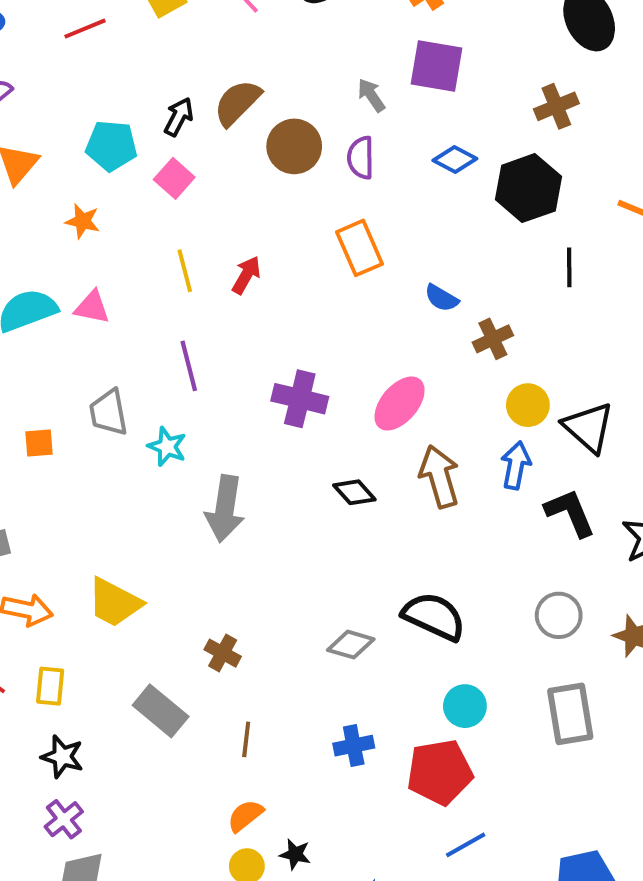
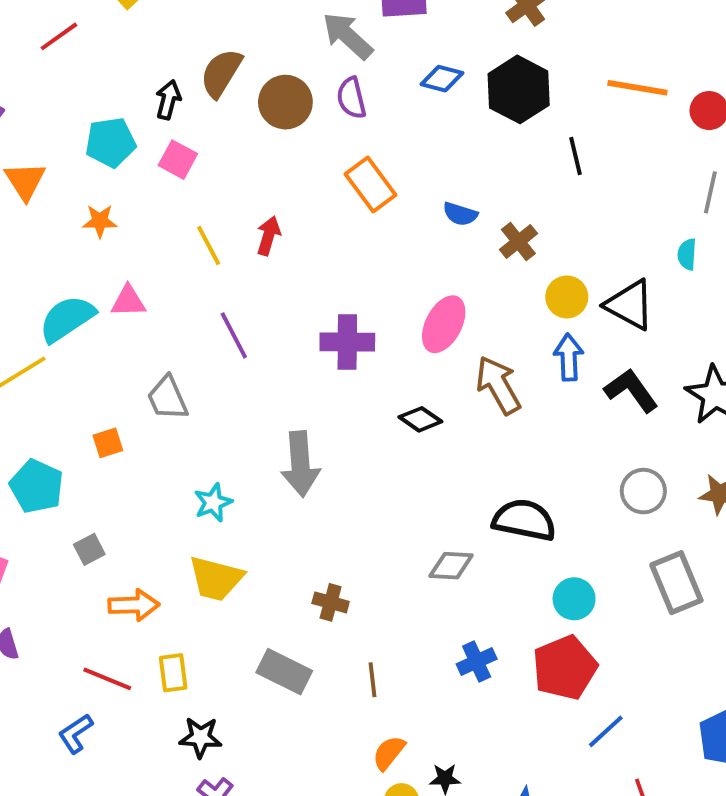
gray arrow: (371, 95) -> (348, 36), size x1.6
cyan star: (167, 447) -> (213, 503), moved, turned -30

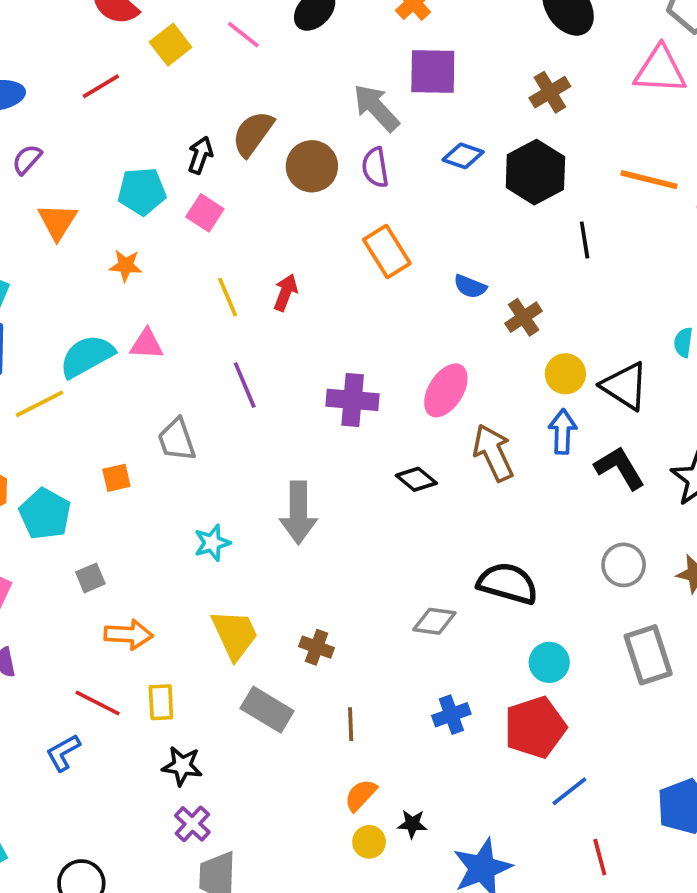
yellow trapezoid: (216, 578) -> (235, 635), moved, turned -134

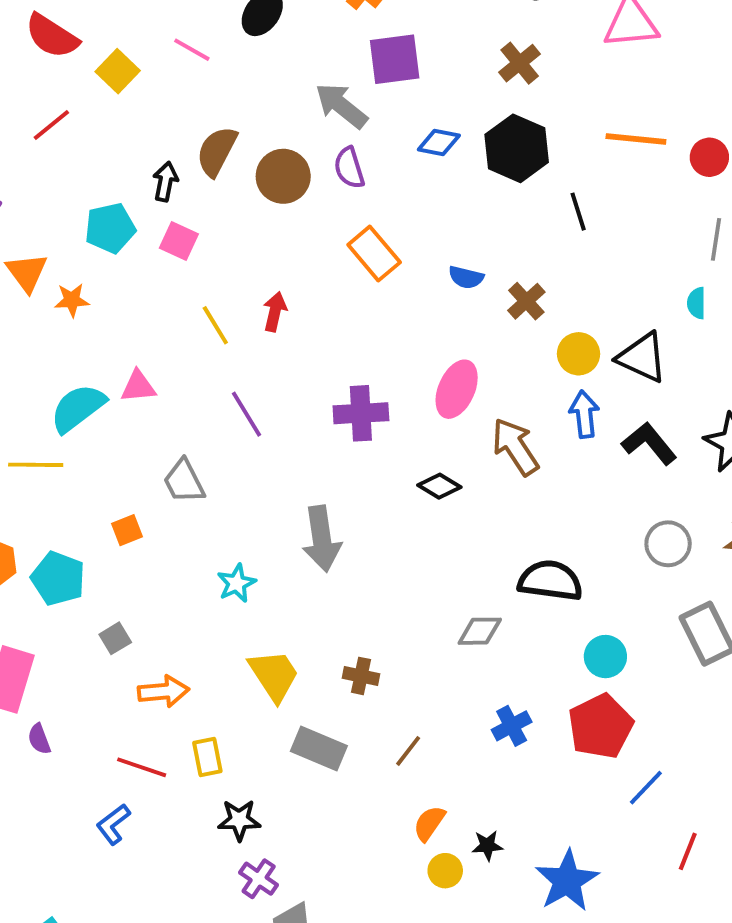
orange star: (126, 266) -> (72, 300), moved
yellow line: (39, 404) -> (36, 465), turned 36
brown line: (351, 724) -> (408, 751), turned 48
red line: (600, 857) -> (688, 851), turned 45

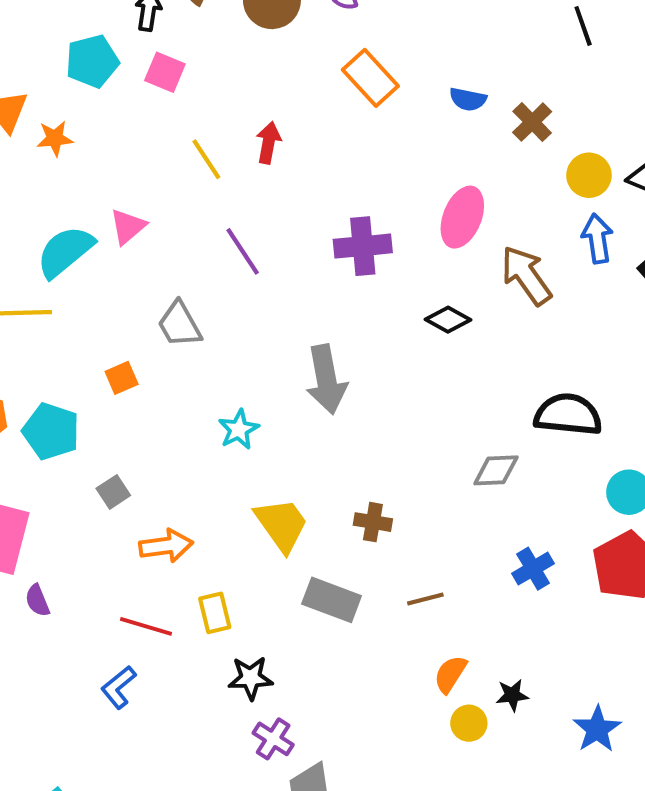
pink triangle: (138, 386) -> (128, 227), turned -33
brown line: (408, 751) -> (425, 599), turned 40
blue star: (567, 881) -> (597, 729), size x0.7

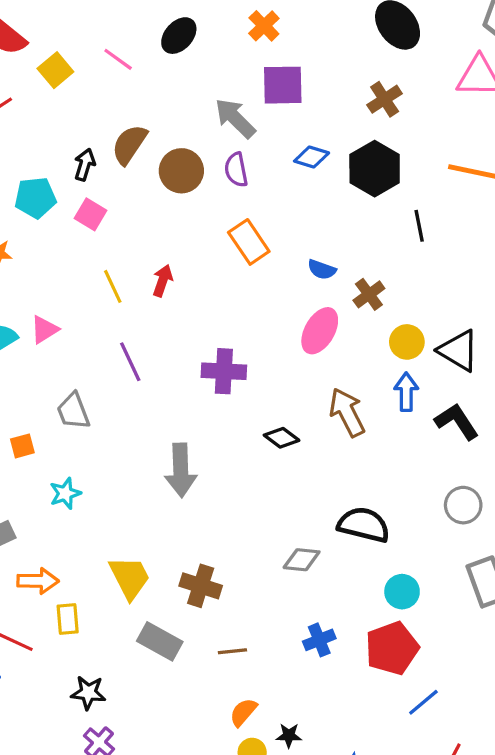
pink ellipse: (462, 217) -> (320, 331), moved
cyan star: (239, 429) -> (65, 493), moved
brown cross: (373, 522) -> (201, 586), size x1.4
yellow rectangle: (215, 613) -> (68, 619), moved

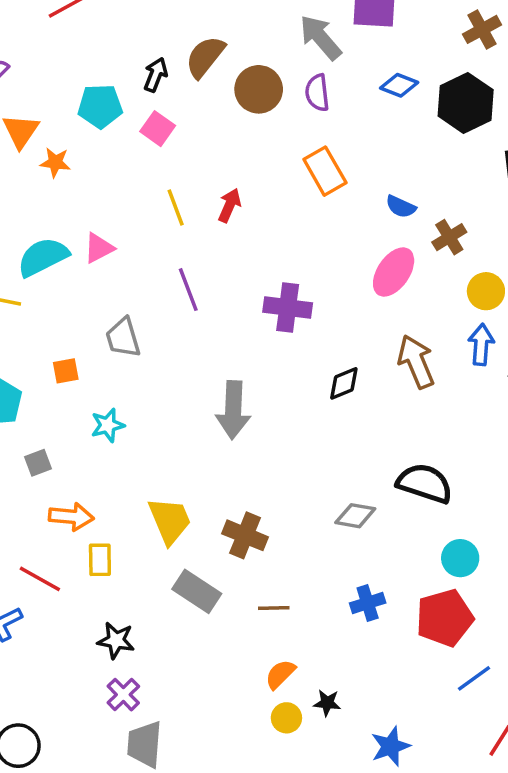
black diamond: (282, 438) -> (344, 383), turned -64

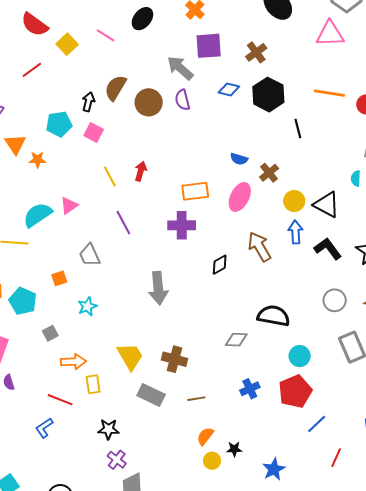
brown cross: (482, 29) -> (256, 52), moved
orange rectangle: (325, 171) -> (195, 191), moved, turned -60

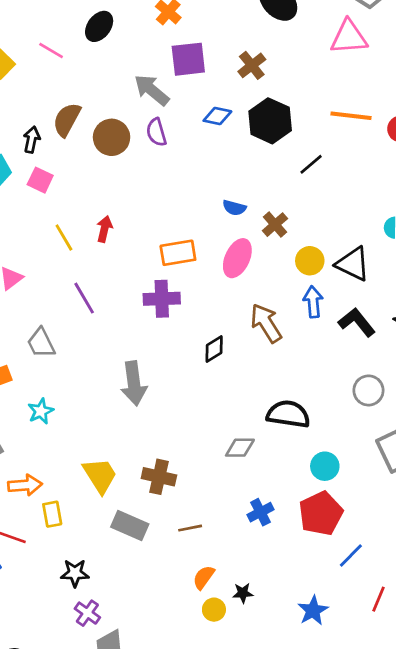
black line: (298, 129) -> (311, 164), turned 66
blue star: (274, 469) -> (313, 611), moved

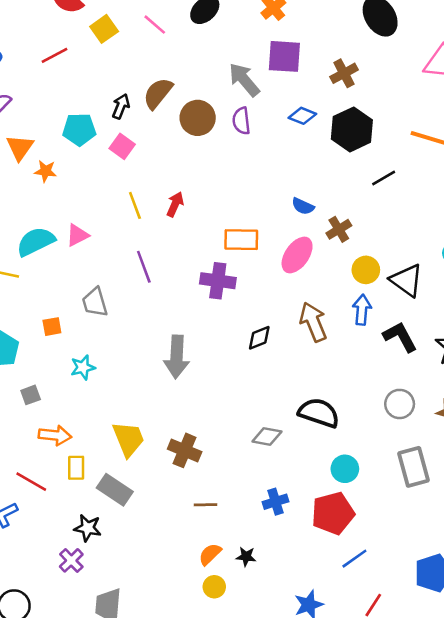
gray rectangle: (130, 525) -> (115, 490), moved
black star: (243, 593) -> (246, 557), moved
purple cross: (87, 613) -> (71, 560), moved

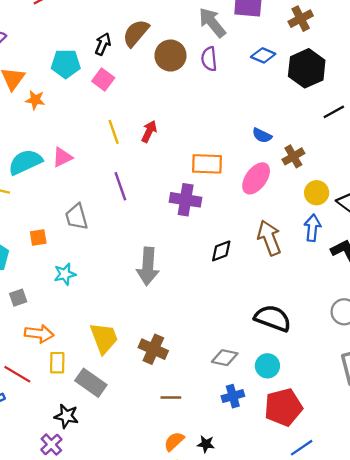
gray diamond: (267, 436) -> (225, 358), moved
cyan circle: (345, 469) -> (267, 366), moved

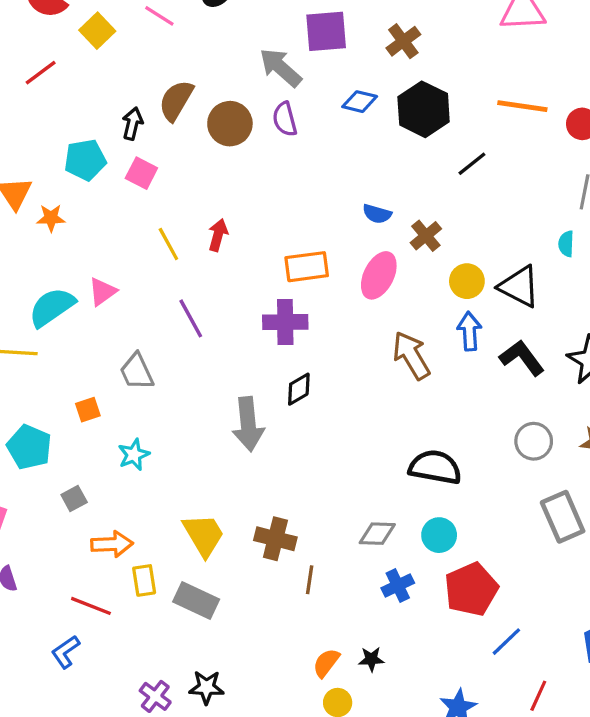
black diamond: (221, 251) -> (299, 389), moved
brown line: (171, 398) -> (310, 580), moved, turned -72
black star: (66, 416) -> (206, 687), moved

